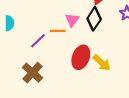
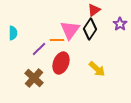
pink triangle: (72, 20) -> (70, 30), size x1.5
red ellipse: (81, 57) -> (61, 63), moved

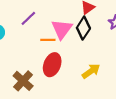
purple line: (39, 49) -> (28, 18), moved
yellow arrow: (97, 69) -> (91, 71), turned -78

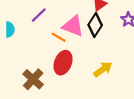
pink triangle: (62, 29) -> (73, 26), turned -45
orange line: (48, 40) -> (59, 37), turned 32

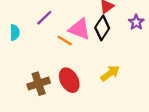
red ellipse: (63, 63) -> (69, 80), moved, turned -50
brown cross: (33, 79) -> (39, 84), turned 30

